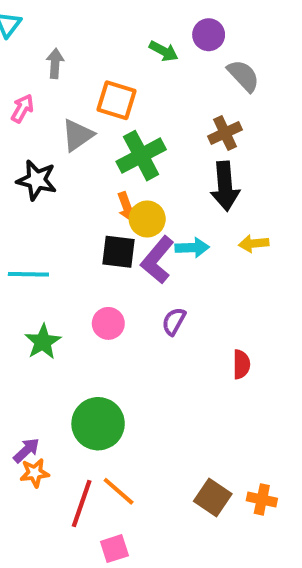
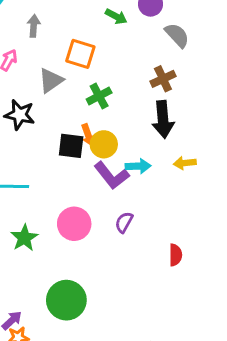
green cross: (141, 156) -> (99, 96), size x0.7
black square: (119, 252) -> (71, 146), moved
purple L-shape: (157, 260) -> (112, 175), turned -78
pink circle: (108, 323) -> (74, 224), size x1.4

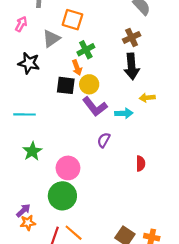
orange arrow: (88, 135) -> (77, 68), moved
cyan arrow: (138, 166) -> (124, 113), moved
pink circle: (74, 224) -> (68, 168), moved

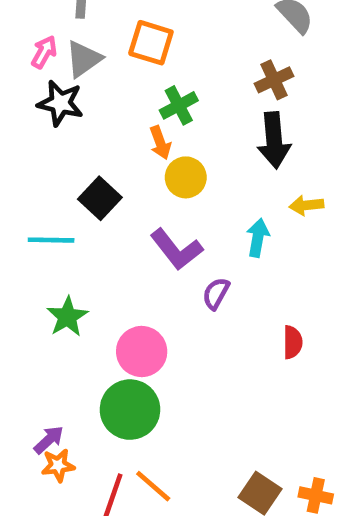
gray triangle: (51, 39) -> (84, 59), moved
black star: (29, 63) -> (60, 103), moved
black square: (66, 85) -> (100, 198), moved, turned 36
purple L-shape: (95, 107) -> (176, 249), moved
cyan arrow: (124, 113) -> (258, 238), turned -78

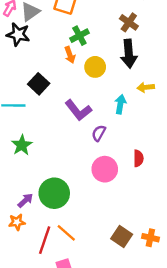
brown cross: (274, 80) -> (129, 22), turned -30
yellow circle: (186, 177) -> (95, 67), moved
pink circle: (142, 352) -> (105, 169), moved
purple arrow: (49, 440) -> (25, 200), moved

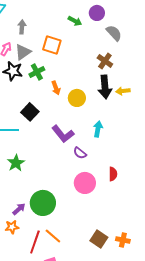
green cross: (79, 36) -> (37, 72), moved
yellow arrow: (146, 87) -> (123, 91), moved
purple semicircle: (99, 133) -> (80, 153), turned -80

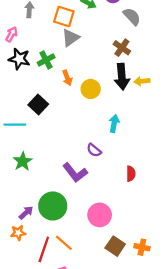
orange square: (52, 45) -> (64, 16), moved
gray triangle: (23, 52) -> (71, 38), moved
purple L-shape: (63, 134) -> (75, 173), moved
pink circle: (85, 183) -> (100, 215), moved

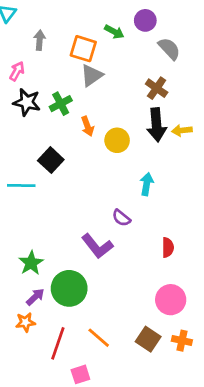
green star: (23, 161) -> (31, 263), moved
pink circle: (100, 215) -> (171, 300), moved
orange line: (64, 243) -> (99, 338), moved

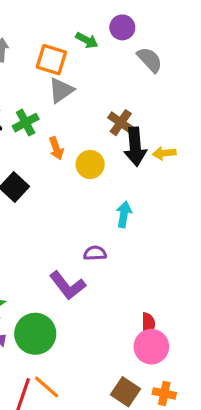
brown cross: (157, 88) -> (121, 123), moved
purple semicircle: (121, 218) -> (95, 253), turned 138
red semicircle: (168, 247) -> (148, 324), moved
orange line: (99, 338) -> (47, 387), moved

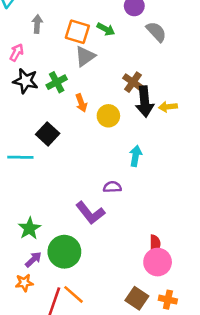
green arrow: (87, 40) -> (106, 29), moved

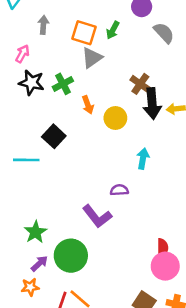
green arrow: (106, 29) -> (113, 30), turned 90

